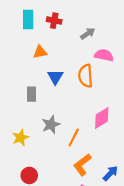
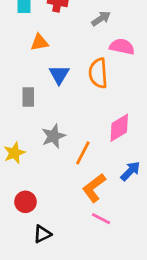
blue arrow: (110, 173) -> (130, 171), moved

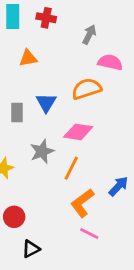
gray arrow: (101, 19) -> (89, 34), turned -30
orange semicircle: (98, 73) -> (87, 89), turned 76
blue triangle: (59, 75) -> (46, 103), moved
pink diamond: (119, 128) -> (78, 132), moved, turned 40

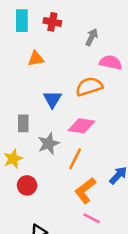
gray rectangle: (17, 112) -> (23, 123), moved
red circle: (14, 217) -> (27, 185), moved

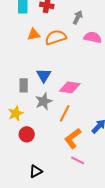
orange semicircle: (89, 87) -> (56, 37), moved
blue triangle: (52, 99) -> (44, 75), moved

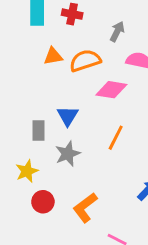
pink diamond: (70, 87) -> (111, 90), moved
orange line: (65, 113) -> (116, 138), moved
orange L-shape: (73, 138) -> (85, 208), moved

